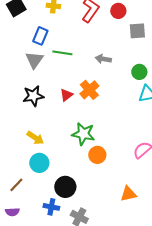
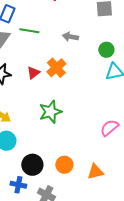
green star: (83, 134) -> (50, 112), turned -30
orange circle: (97, 155) -> (64, 165), moved

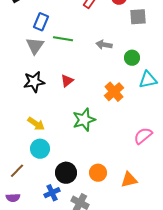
green circle: (106, 50) -> (132, 58), moved
orange cross: (56, 68) -> (114, 92), moved
blue cross: (18, 185) -> (52, 193), turned -35

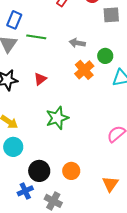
orange cross: (114, 92) -> (84, 70), moved
orange triangle: (129, 180) -> (110, 184), moved, turned -42

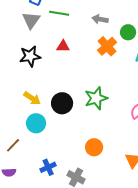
red triangle: (40, 79) -> (63, 46), moved, turned 40
green star: (57, 118) -> (96, 98), moved
black circle: (39, 171) -> (62, 103), moved

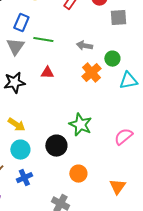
green star: (96, 98) -> (80, 125), turned -30
black circle: (62, 103) -> (56, 146), moved
blue cross: (48, 167) -> (24, 178), moved

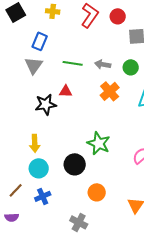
green line: (43, 40) -> (73, 63), moved
green circle: (112, 59) -> (131, 67), moved
black star: (14, 83) -> (46, 104), moved
yellow arrow: (16, 125) -> (35, 143), turned 54

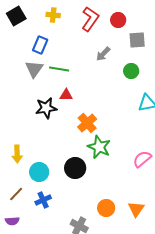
green line: (73, 63) -> (59, 69), moved
gray arrow: (103, 64) -> (103, 54), moved, turned -56
orange cross: (110, 91) -> (87, 123), moved
yellow arrow: (35, 143) -> (17, 154), moved
orange circle: (97, 192) -> (106, 208), moved

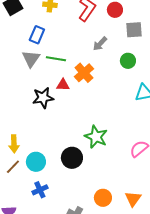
orange cross: (87, 123) -> (84, 73), moved
brown line: (16, 194) -> (13, 167), moved

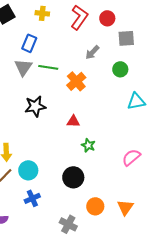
red triangle: (63, 85) -> (73, 121), moved
green star: (96, 137) -> (88, 145), size x0.6
black circle: (72, 158) -> (73, 177), moved

